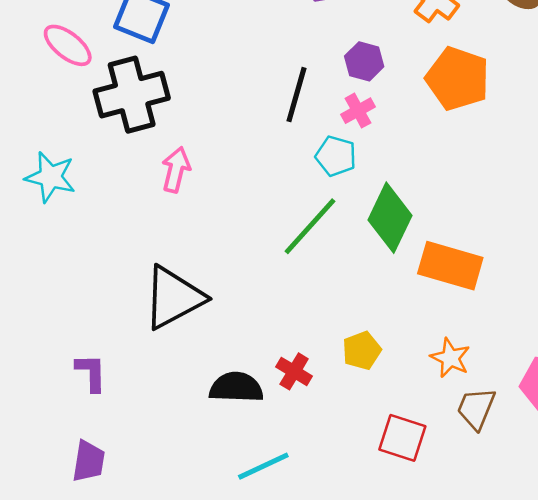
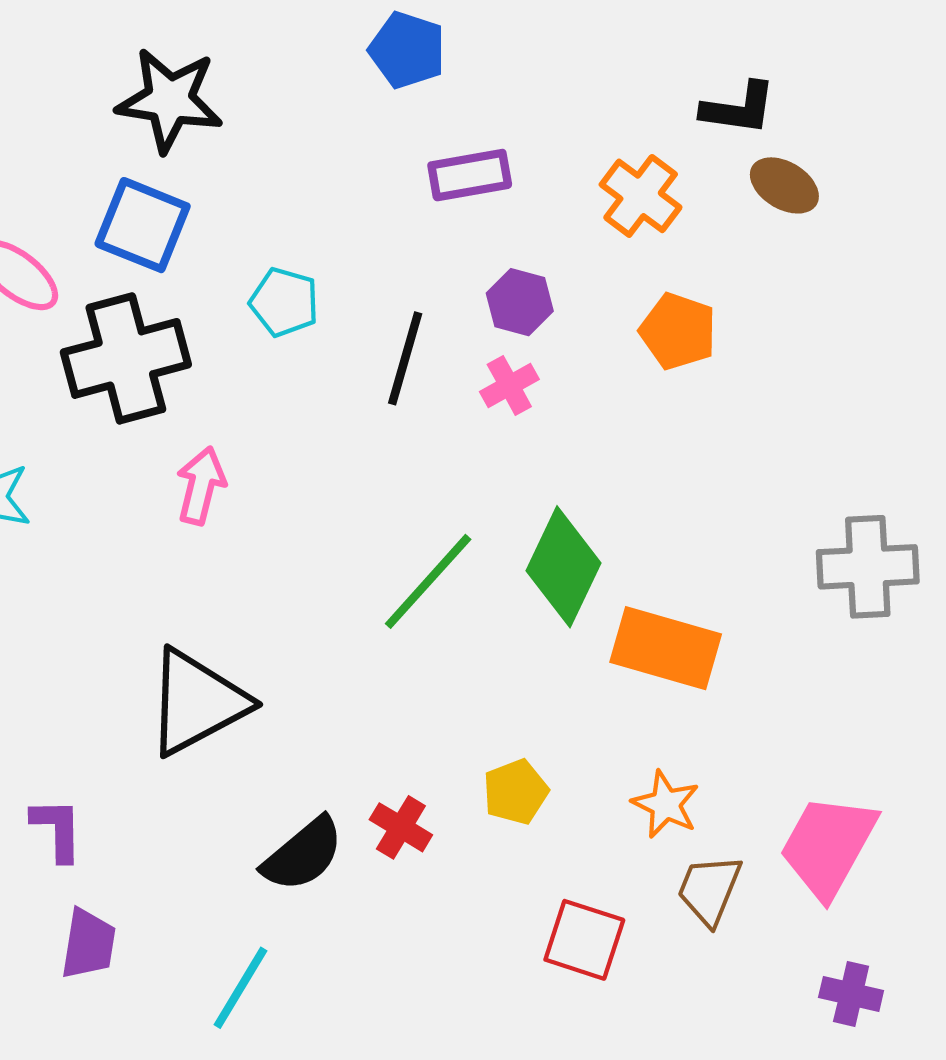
orange pentagon: (458, 79) -> (678, 331), size x0.7
cyan pentagon: (336, 156) -> (284, 302), moved
black semicircle: (236, 387) -> (303, 854), turned 138
purple trapezoid: (89, 461) -> (88, 944), moved
cyan line: (263, 466) -> (241, 988), moved, turned -34

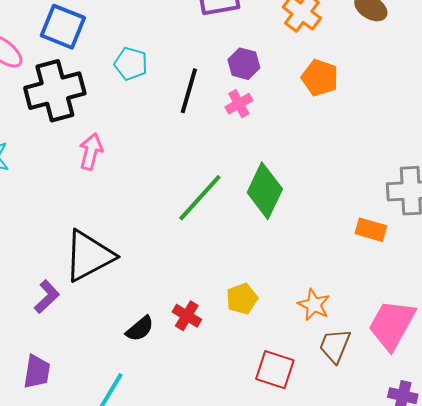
orange rectangle: (666, 648) -> (371, 230), moved, size x0.6
purple L-shape: (57, 829) -> (47, 297), moved, turned 48
black semicircle: (303, 854) -> (140, 329), size x0.7

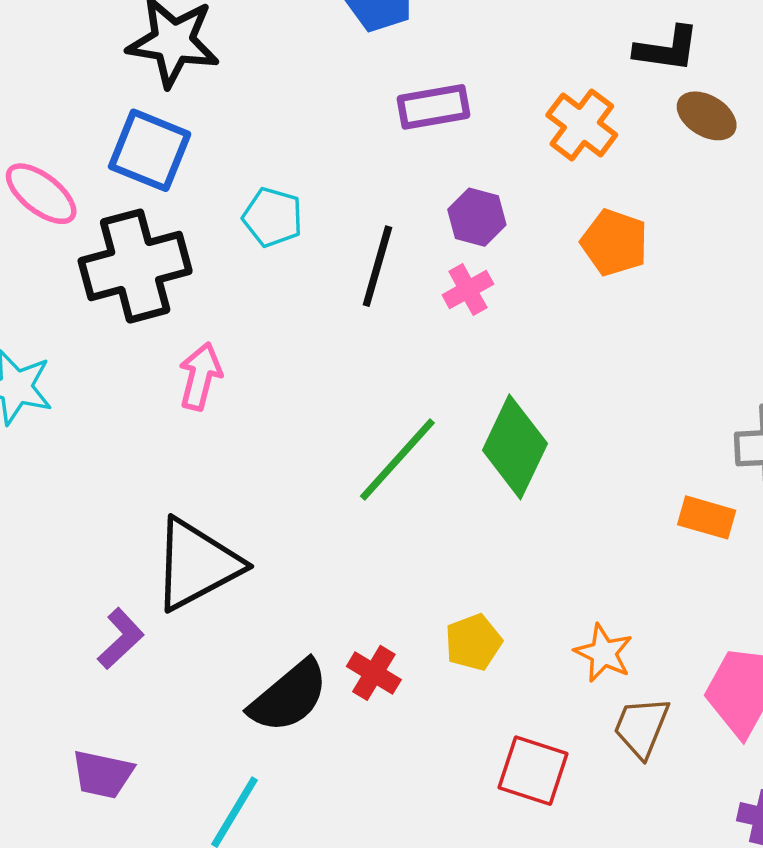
black semicircle: (140, 329) -> (289, 696), size x1.6
purple trapezoid: (37, 372) -> (103, 774), turned 93

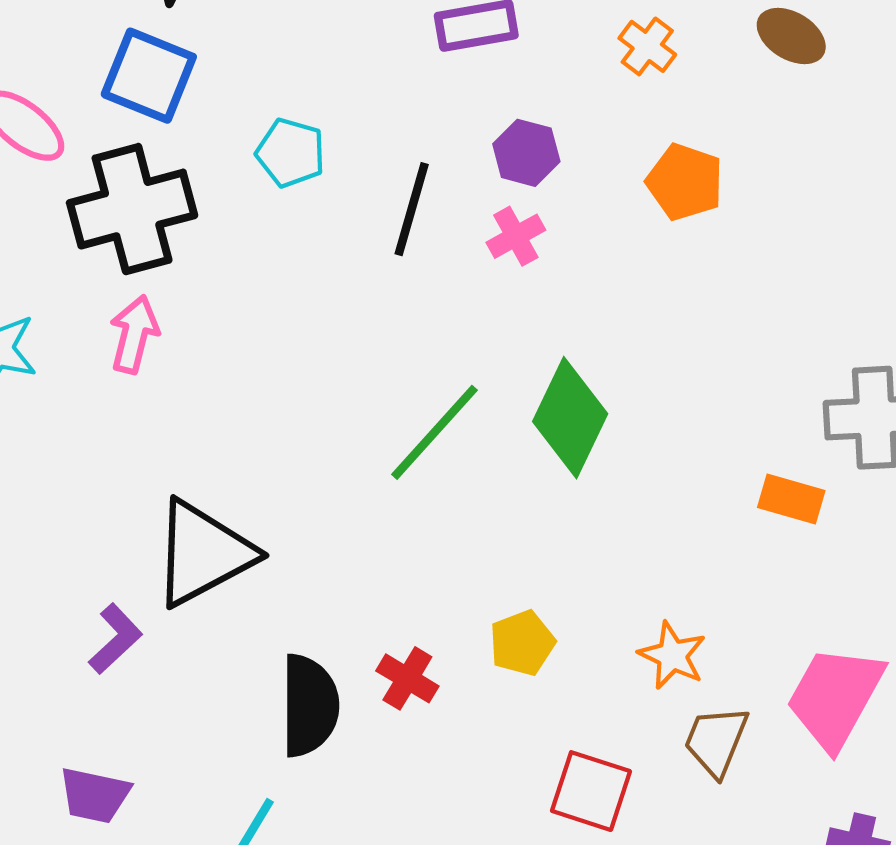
orange cross: (582, 125) -> (647, 46), size x0.7
pink arrow: (200, 376) -> (134, 334), moved
black semicircle: (289, 696) -> (309, 706), turned -50

